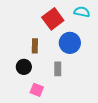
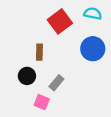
blue circle: (70, 43) -> (93, 49), moved
gray rectangle: (58, 69) -> (56, 83), moved, turned 40

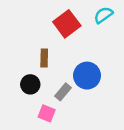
cyan semicircle: (93, 14) -> (103, 15), turned -48
blue circle: (93, 49) -> (87, 76), moved

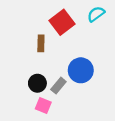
brown rectangle: (44, 58) -> (41, 43), moved
black circle: (30, 84) -> (37, 83), moved

